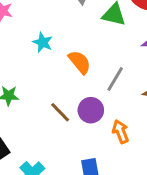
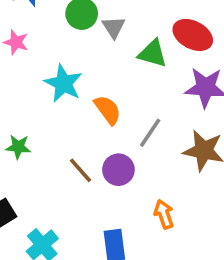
cyan star: (43, 42) -> (63, 83), size x1.5
orange arrow: (121, 132) -> (164, 214), moved

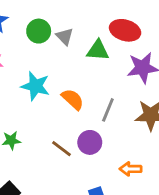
orange arrow: (164, 214) -> (131, 169), turned -60

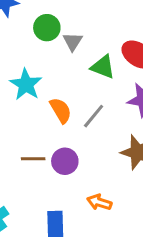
gray line: (108, 110) -> (94, 116), moved
brown line: (62, 149) -> (33, 159), turned -55

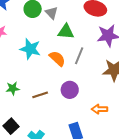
green triangle: (103, 67) -> (66, 32), moved
brown line: (33, 159) -> (40, 95), moved

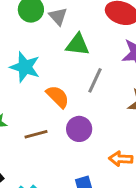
orange semicircle: (57, 58) -> (58, 97), moved

